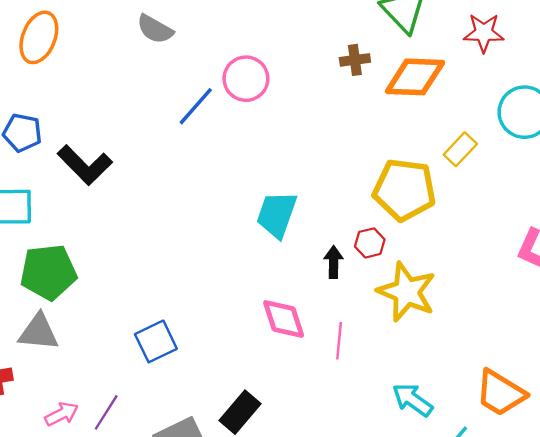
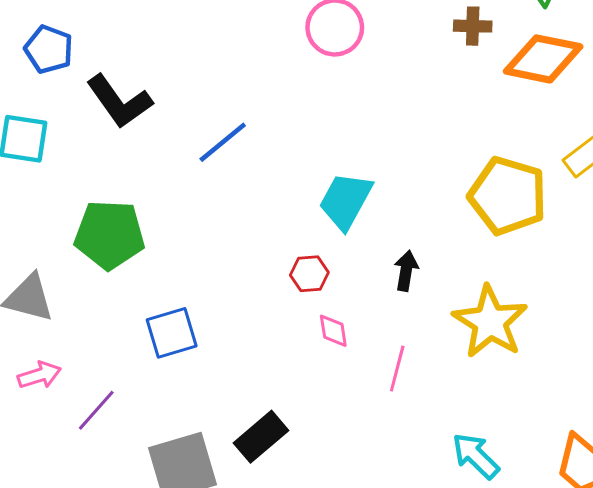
blue line: (196, 106) -> (223, 142), moved
red hexagon: (370, 243) -> (309, 274), moved
green pentagon: (48, 272) -> (110, 235), moved
pink diamond: (284, 319) -> (333, 331), size x0.6
pink arrow: (62, 414) -> (39, 375), moved

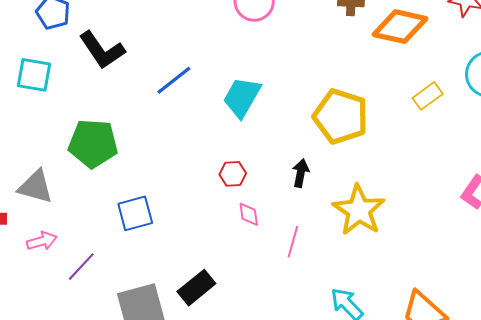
yellow pentagon: (508, 196) -> (341, 116), moved
cyan trapezoid: (346, 201) -> (242, 97), moved

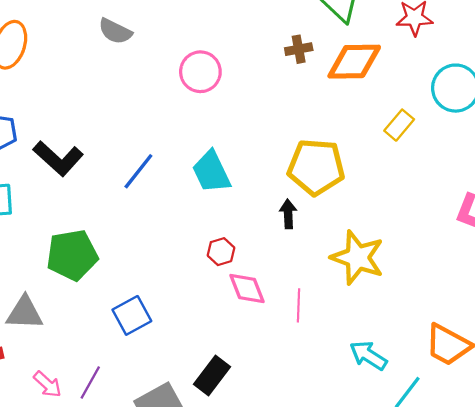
cyan trapezoid: (242, 97) -> (211, 172), turned -42
black arrow: (301, 173) -> (288, 214), moved
pink diamond: (249, 214) -> (247, 288), size x1.5
pink arrow: (42, 241) -> (47, 384), moved, turned 72

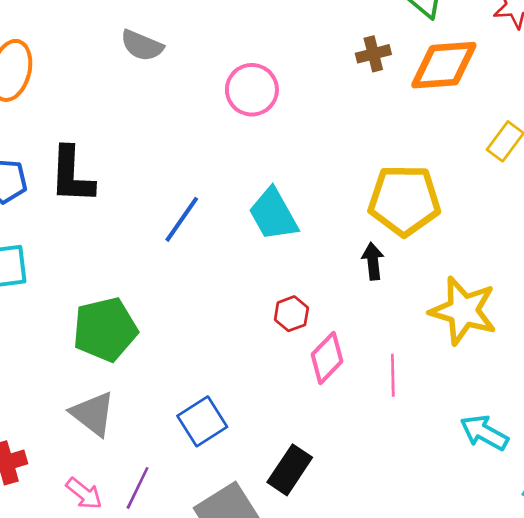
black L-shape: (58, 158) -> (72, 175), moved, turned 54
pink diamond: (247, 288) -> (327, 358), turned 69
gray triangle: (25, 313) -> (93, 414), moved, turned 39
blue square: (132, 315) -> (202, 421), moved

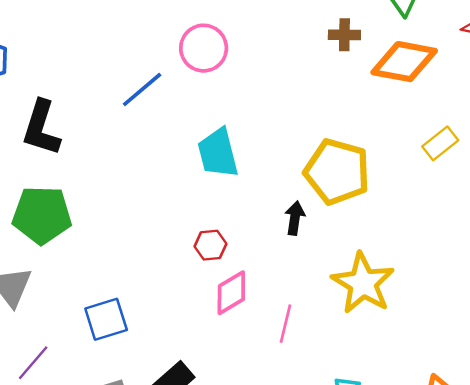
pink circle: (252, 90) -> (204, 48), moved
black L-shape: (72, 175) -> (41, 128), moved
blue line: (182, 219) -> (142, 89), moved

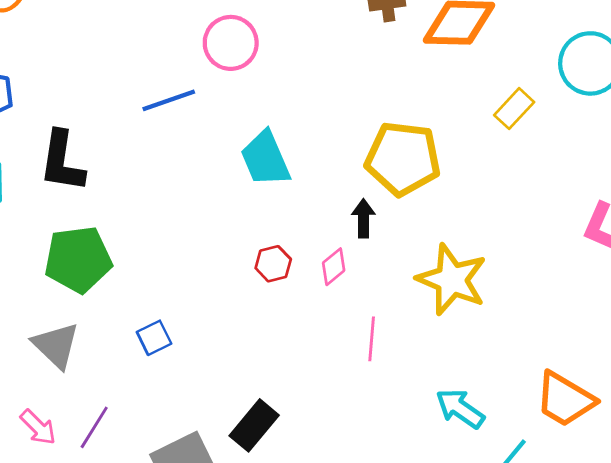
blue line: (142, 89) -> (169, 100), turned 30
pink diamond: (231, 293) -> (334, 267), moved, size x0.7
blue square: (106, 319) -> (154, 338), moved, size x0.7

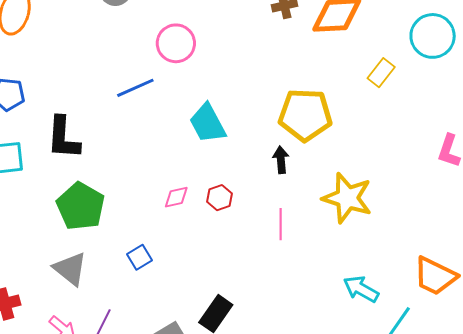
green pentagon: (78, 259) -> (81, 206), turned -30
pink diamond: (334, 267) -> (176, 197), moved, turned 32
pink line: (372, 339) -> (281, 224), moved

